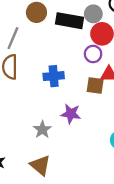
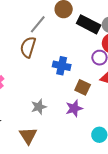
brown square: (95, 86) -> (83, 87), moved
purple star: (71, 114) -> (74, 108), moved, turned 30

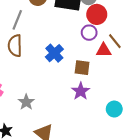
blue cross: (62, 66) -> (54, 53), turned -36
gray star: (39, 107) -> (26, 102), moved

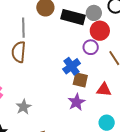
gray line: (17, 20) -> (23, 28), turned -30
red triangle: (104, 50) -> (104, 90), moved
blue cross: (54, 53) -> (72, 66), moved

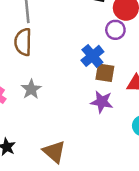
purple star: (76, 102) -> (102, 102), turned -30
gray star: (24, 107) -> (31, 89), moved

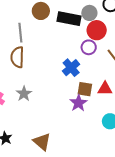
brown square: (105, 73) -> (85, 89), moved
purple star: (102, 102) -> (78, 103), turned 30

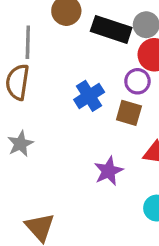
blue cross: (71, 68) -> (89, 96), moved
brown square: (85, 89) -> (129, 113), moved

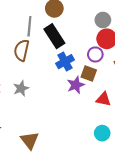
black rectangle: (111, 29) -> (54, 36), moved, turned 35
purple star: (109, 171) -> (76, 85), moved

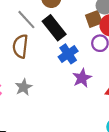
gray line: (29, 26) -> (26, 20), turned -42
brown square: (89, 74) -> (94, 19), moved, turned -35

